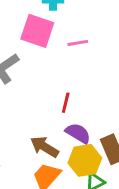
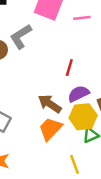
purple semicircle: (78, 133) -> (78, 94), turned -60

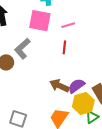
red line: (69, 68) -> (64, 47), moved
brown arrow: (50, 104) -> (59, 86), moved

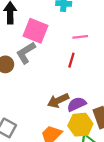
pink square: (40, 21) -> (35, 31), moved
brown arrow: (59, 86) -> (58, 101), turned -60

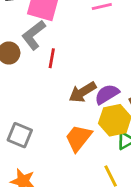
red line: (71, 60) -> (52, 58), moved

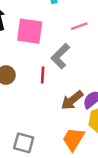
gray L-shape: (34, 35) -> (60, 56), moved

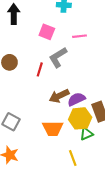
pink square: (30, 31) -> (47, 32), moved, size x0.7
orange trapezoid: (73, 139) -> (53, 128), turned -135

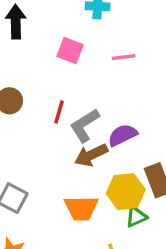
gray L-shape: (58, 57) -> (85, 125), moved
purple semicircle: (76, 99) -> (122, 135), moved

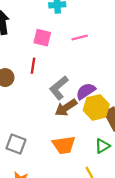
red line: (59, 112) -> (33, 66), moved
yellow hexagon: (126, 192) -> (96, 107), moved

